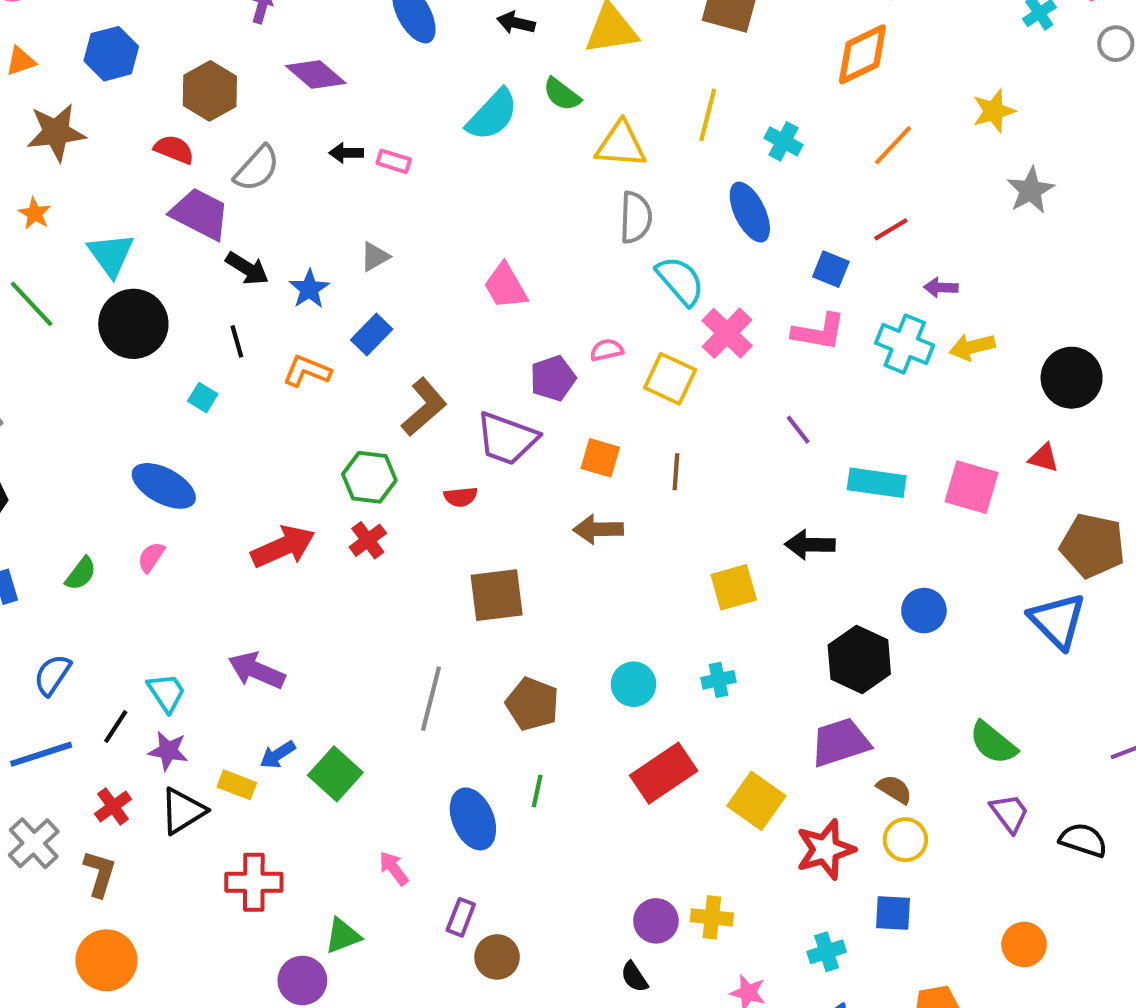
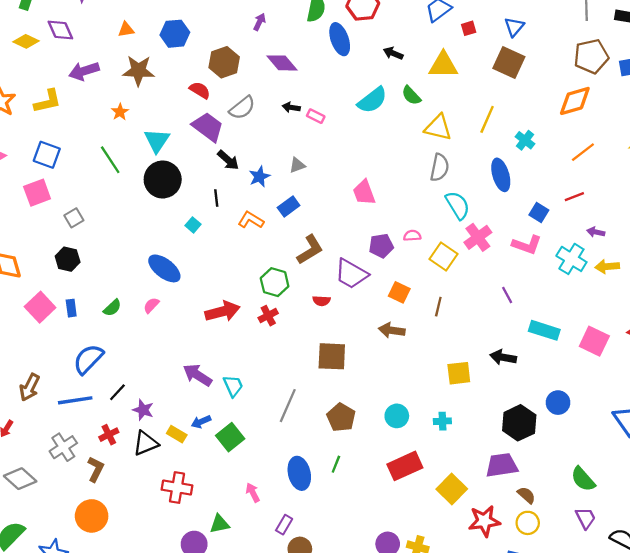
blue semicircle: (52, 675) -> (88, 359), size x1.4
cyan trapezoid: (166, 693) -> (233, 386), moved

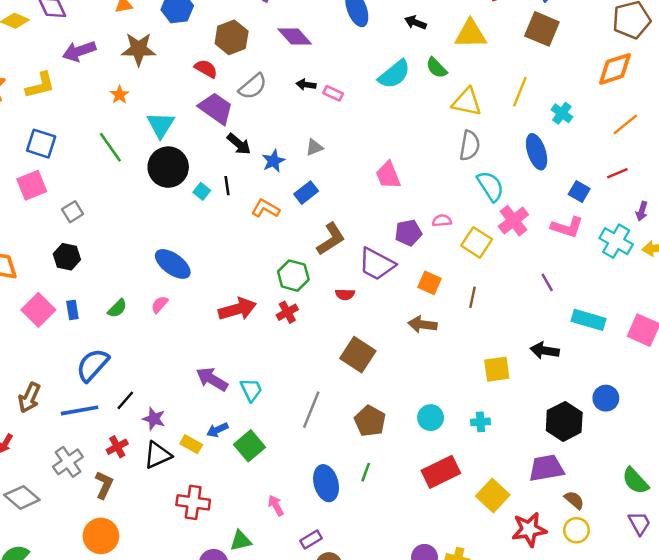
cyan square: (193, 225) -> (202, 191), moved
purple arrow: (596, 232) -> (642, 211), turned -84
brown square: (332, 356) -> (358, 355), turned 32
purple rectangle: (284, 525) -> (311, 540), turned 30

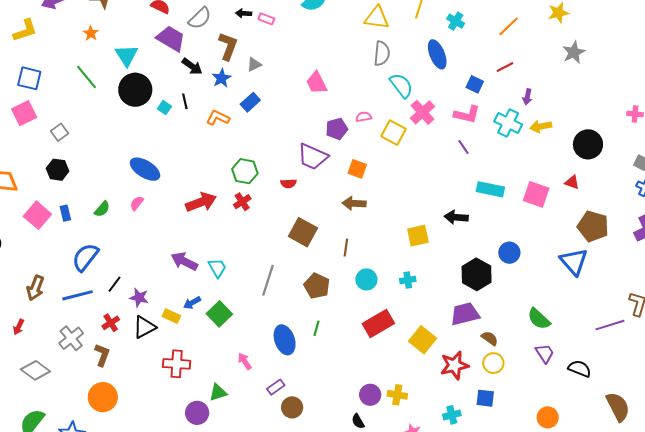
brown L-shape: (331, 239) -> (228, 46), moved, turned -32
purple line: (547, 282) -> (464, 147), moved
brown line: (472, 297) -> (346, 248), moved

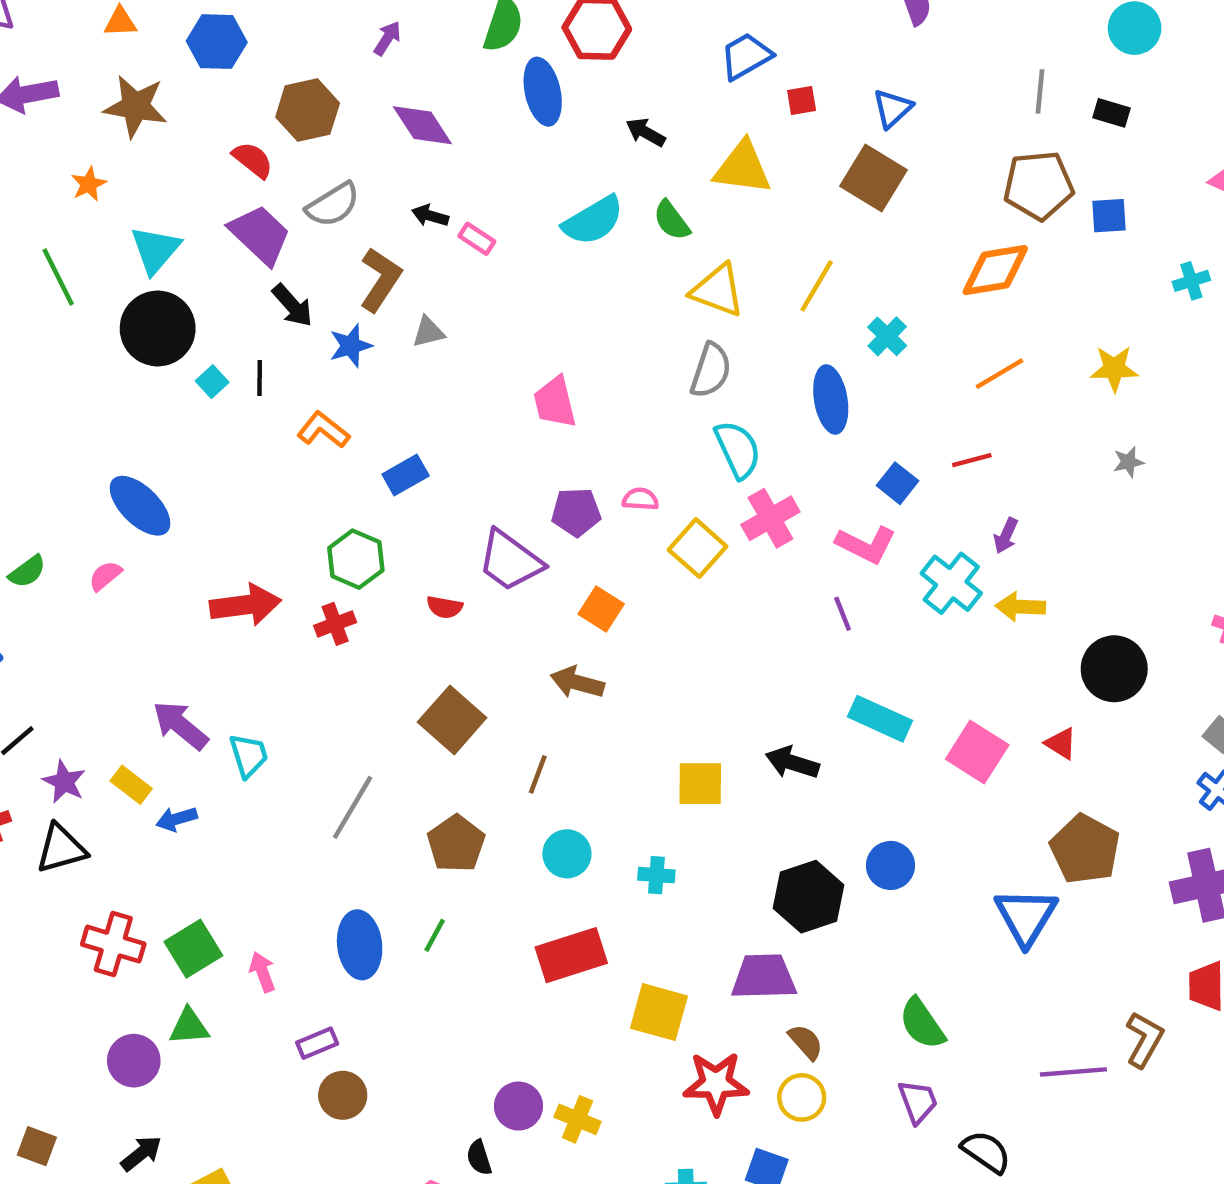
gray star: (574, 52) -> (1128, 462), size x0.6
blue rectangle: (250, 102) -> (406, 475), moved
green square: (219, 314) -> (193, 949), moved
yellow rectangle: (171, 316) -> (131, 785), moved
yellow square: (422, 340) -> (659, 1012), turned -36

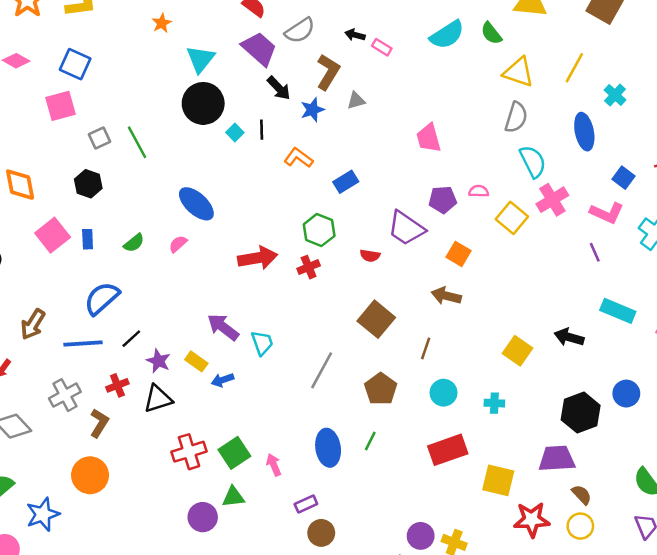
green line: (58, 277) -> (137, 142), moved
yellow square: (700, 784) -> (518, 351), turned 36
red cross: (113, 944) -> (189, 452), turned -32

